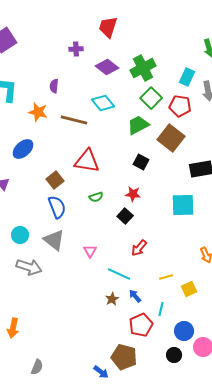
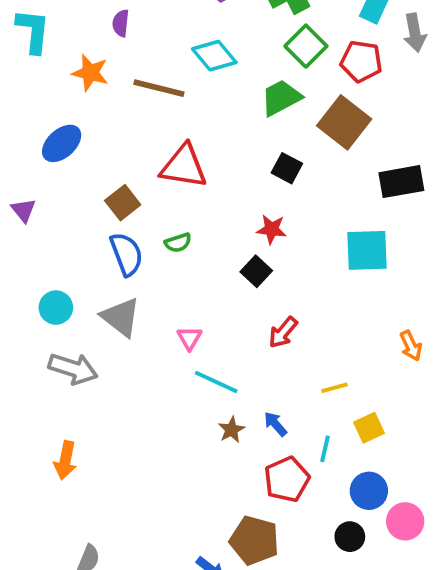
green semicircle: (96, 197) -> (178, 243), moved
cyan line: (119, 274) -> (216, 382), moved
yellow square: (189, 289) -> (369, 428), moved
orange arrow: (13, 328) -> (65, 460), moved

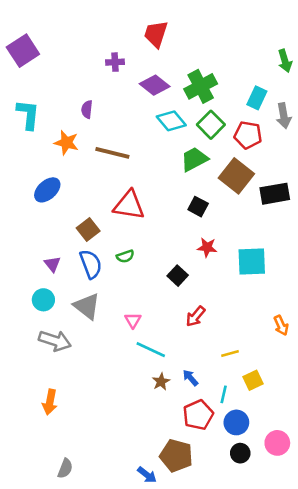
cyan diamond: (214, 56) -> (171, 121), moved
black rectangle: (401, 182) -> (275, 194), moved
purple triangle: (23, 210) -> (52, 264), moved
red star: (272, 229) -> (207, 247), moved
blue circle: (369, 491) -> (236, 422), moved

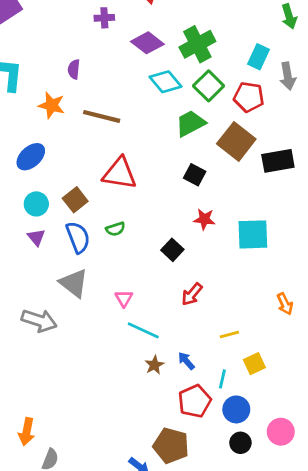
cyan circle: (43, 300) -> (36, 204), moved
orange arrow: (50, 402) -> (27, 432), moved

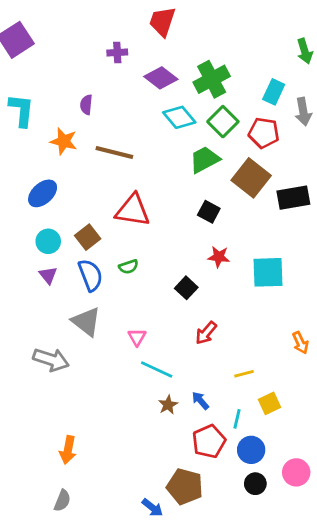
orange arrow: (27, 432) -> (68, 450), moved

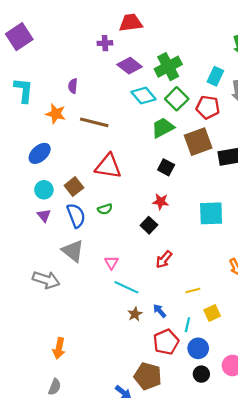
red trapezoid: (162, 22) -> (131, 23), turned 65
purple cross: (117, 53) -> (105, 43), moved
brown square: (251, 178) -> (198, 142), turned 32
red star: (219, 257) -> (161, 202), moved

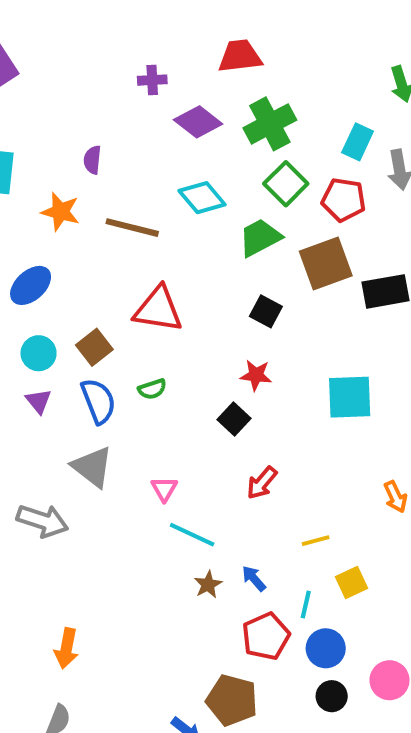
red trapezoid: (131, 23) -> (240, 56), moved
cyan diamond: (144, 96) -> (202, 198), moved

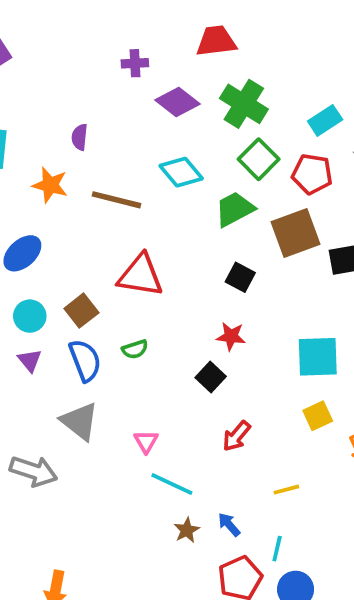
green cross: (270, 124) -> (244, 104), turned -30
cyan rectangle: (358, 142) -> (325, 120), turned 32
yellow square: (352, 583) -> (318, 416), moved

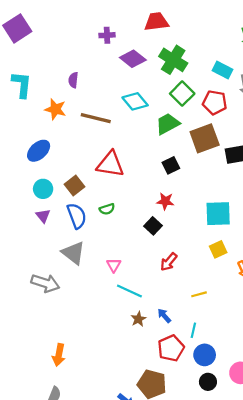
cyan rectangle: (325, 120) -> (223, 70), turned 60
black square: (240, 277) -> (171, 165), turned 36

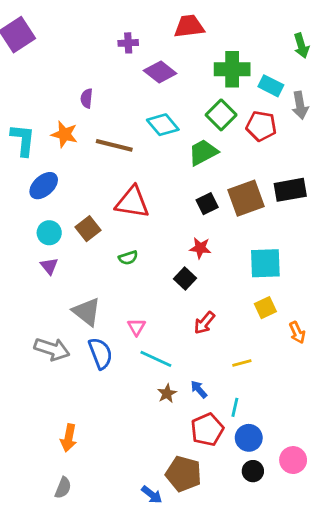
green cross: (173, 60) -> (232, 69), moved, turned -32
cyan L-shape: (22, 85) -> (23, 140), moved
brown square: (205, 138) -> (246, 198), moved
blue semicircle: (77, 216) -> (100, 353), moved

